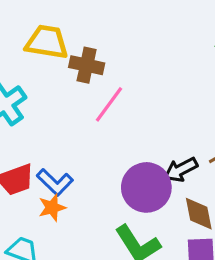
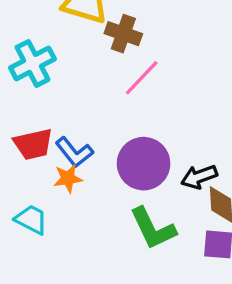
black arrow: (181, 170) -> (199, 177), moved
purple circle: (146, 187) -> (144, 164), moved

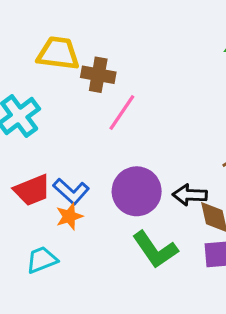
black arrow: (199, 177) -> (190, 195), turned 32
cyan trapezoid: (31, 219) -> (42, 260), turned -40

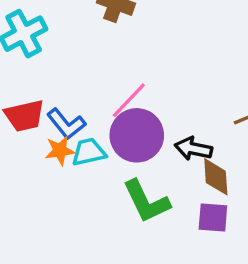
pink line: (122, 113) -> (129, 100), moved
cyan trapezoid: (42, 260) -> (89, 152), moved

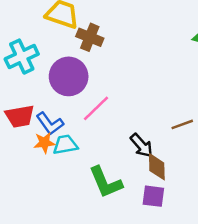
purple circle: (137, 135) -> (69, 76), moved
black arrow: (193, 149) -> (141, 145), turned -145

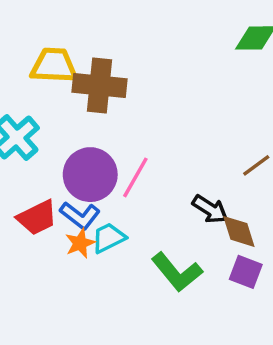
brown cross: (90, 37) -> (99, 86), size x1.4
purple circle: (69, 76) -> (90, 175), moved
purple square: (153, 196) -> (246, 272), turned 30

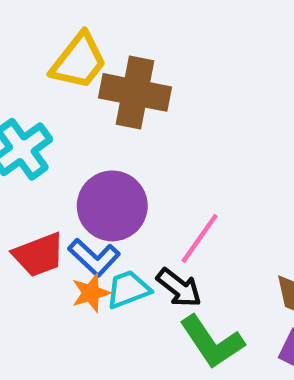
yellow trapezoid: (54, 66) -> (79, 61), turned 120
pink line: (135, 177) -> (200, 238), moved
black arrow: (210, 209) -> (179, 288), moved

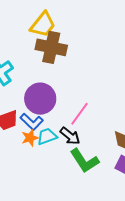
yellow trapezoid: (79, 61) -> (43, 24), moved

